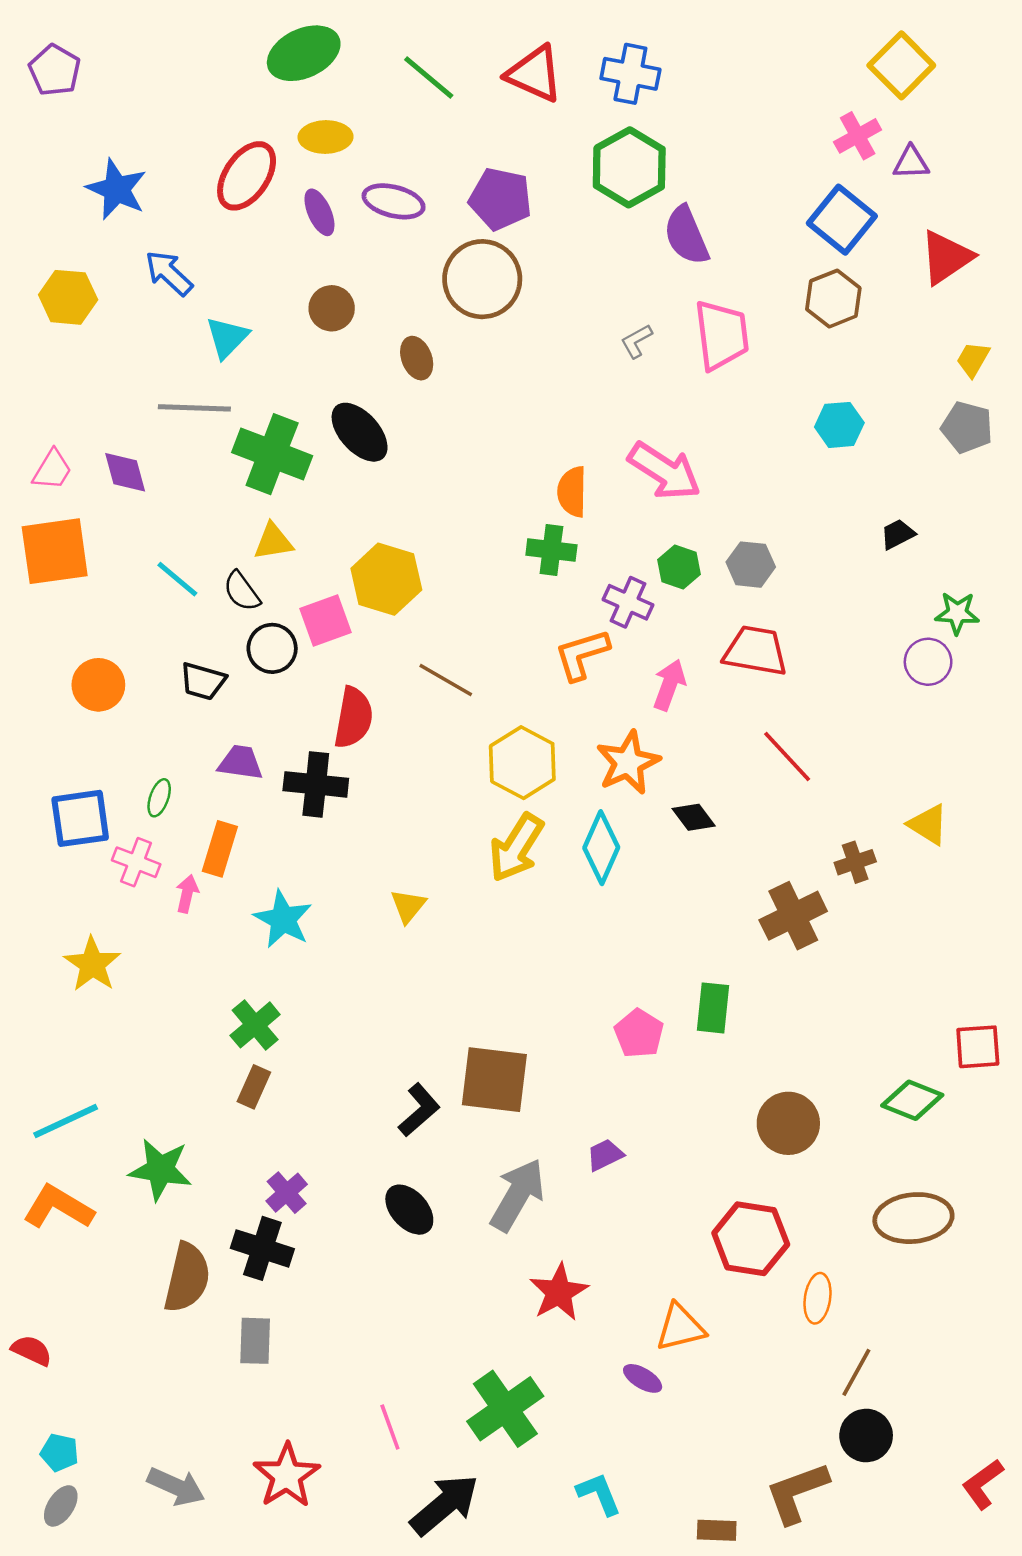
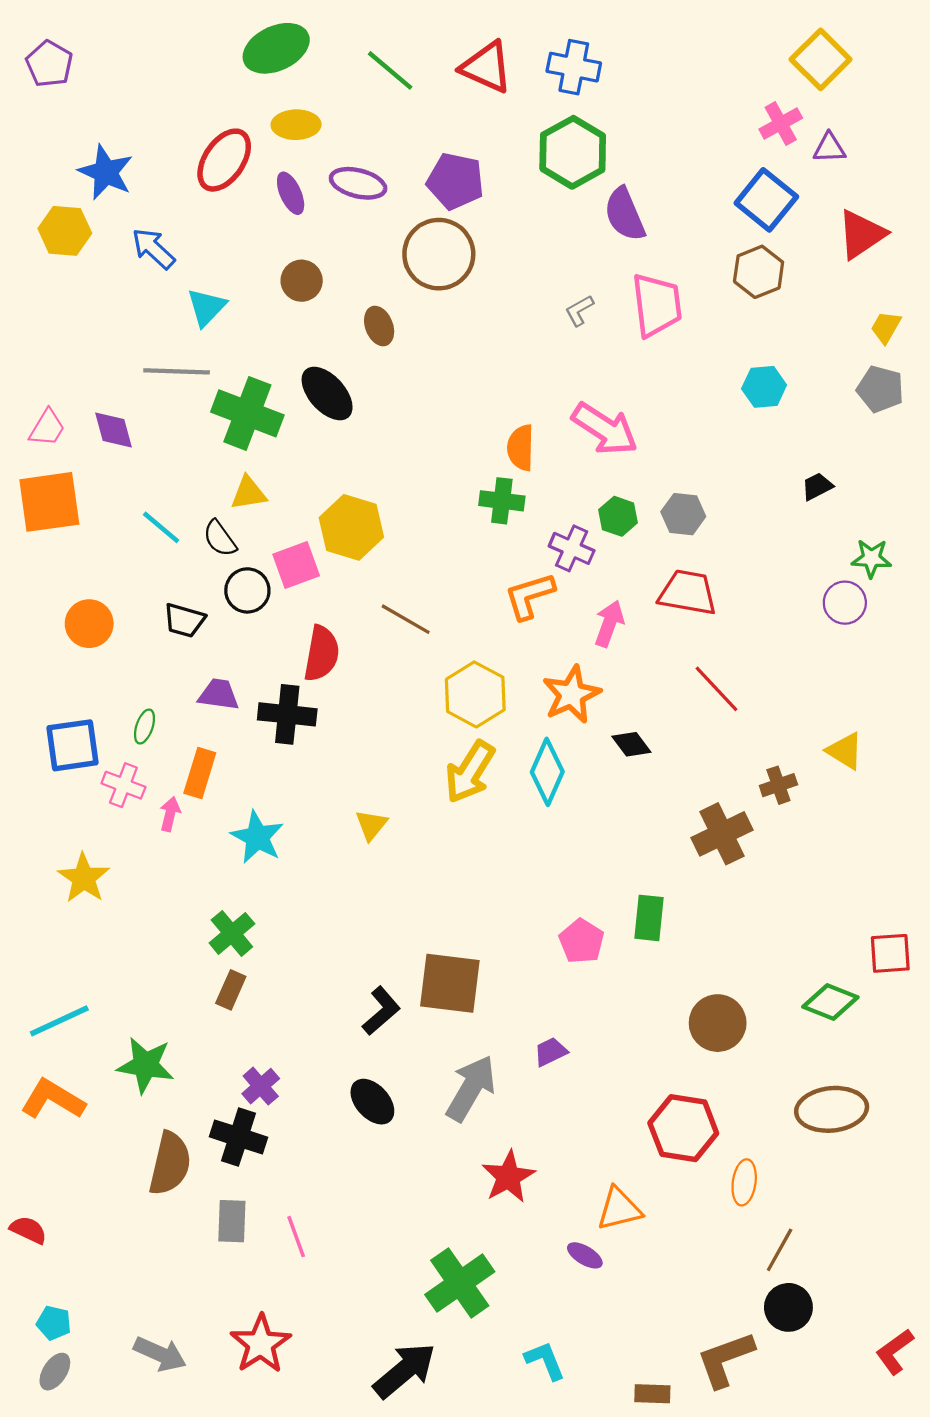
yellow hexagon: (68, 297) -> (65, 231), moved
pink line: (390, 1427) -> (296, 1237), moved

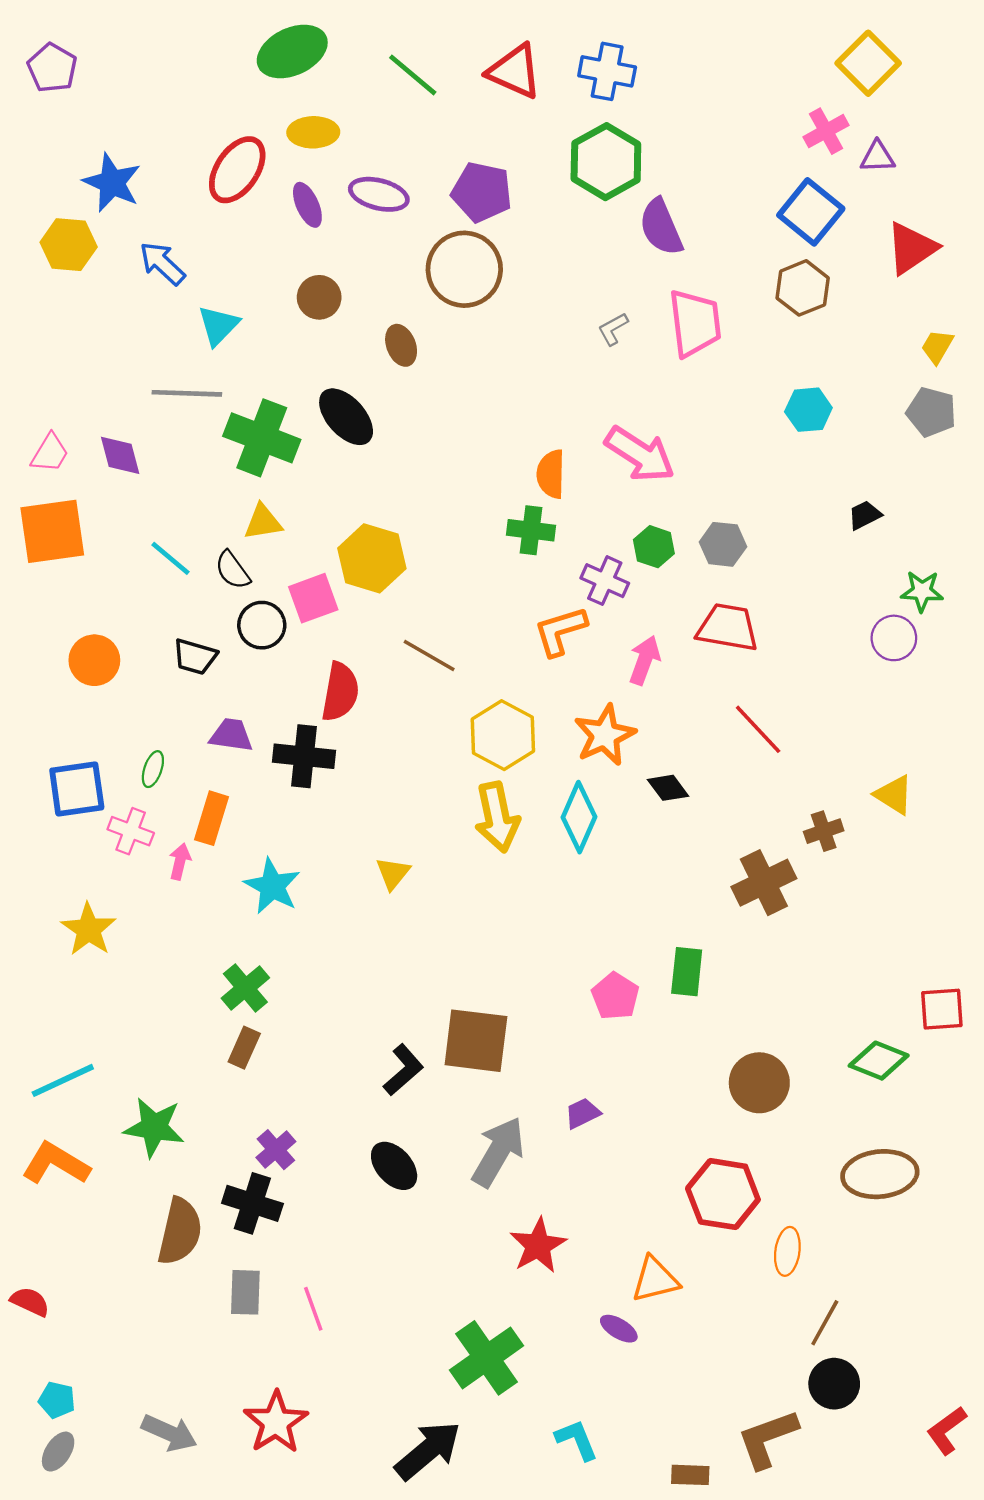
yellow arrow: (470, 772) -> (497, 817), turned -44

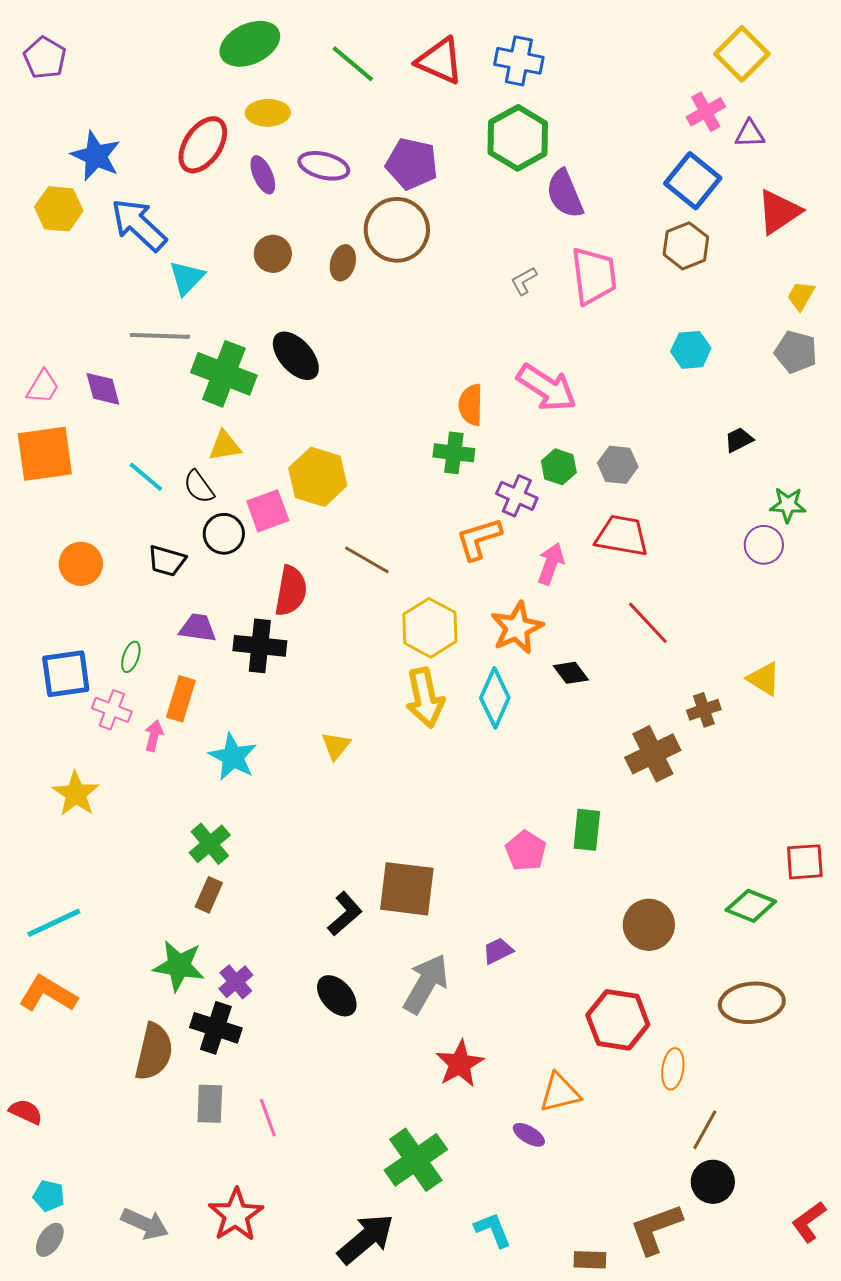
blue arrow: (162, 263) -> (139, 225), size x1.4
brown ellipse: (401, 345) -> (343, 263), moved, turned 36
green star: (154, 1127) -> (179, 966), moved

